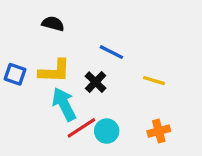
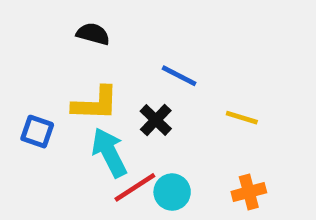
blue square: (15, 74) -> (37, 132), moved

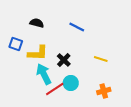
blue line: (179, 76) -> (77, 27), moved
blue square: (37, 132) -> (16, 44), moved
cyan circle: (172, 192) -> (71, 83), moved

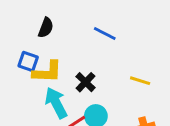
black semicircle: (37, 23) -> (46, 28), turned 96
blue square: (16, 44) -> (28, 62), moved

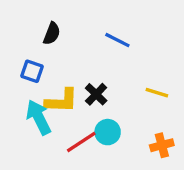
yellow L-shape: (47, 72) -> (62, 101), moved
cyan arrow: (56, 103) -> (39, 117), moved

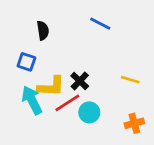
black semicircle: (52, 33) -> (43, 30), turned -30
blue line: (117, 40) -> (100, 24), moved
red line: (81, 142) -> (67, 103), moved

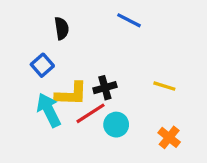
blue square: (26, 62) -> (42, 65), turned 30
black cross: (80, 81) -> (105, 88), turned 30
orange cross: (134, 123) -> (169, 137), turned -36

